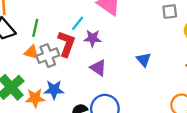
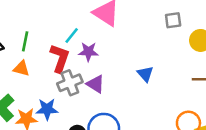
gray cross: (48, 56) -> (70, 83), moved

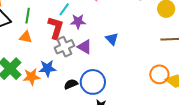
blue triangle: (145, 74) -> (112, 39), moved

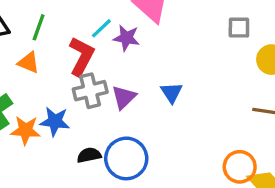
purple star: (78, 21) -> (126, 38), moved
purple triangle: (85, 47) -> (124, 97), turned 35

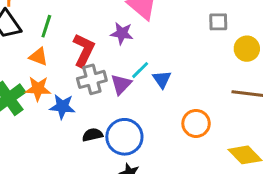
cyan line: (101, 28) -> (140, 70), moved
orange star: (26, 130) -> (38, 89), moved
orange circle: (240, 167) -> (196, 123), moved

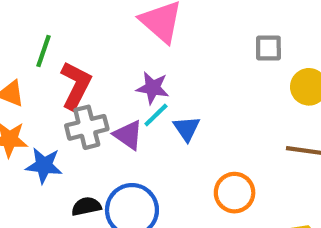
green line: (46, 26) -> (44, 51), moved
purple star: (122, 33) -> (153, 88), moved
purple triangle: (121, 84) -> (128, 135), turned -40

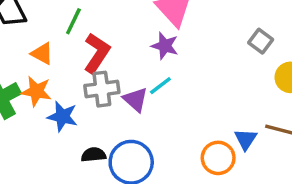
gray square: (268, 48) -> (261, 41), turned 30
purple star: (153, 88) -> (165, 46), moved
blue triangle: (187, 129) -> (246, 139), moved

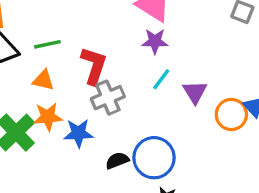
green line: (73, 21) -> (47, 44), moved, turned 68
purple triangle: (135, 99) -> (195, 92), moved, turned 32
orange circle: (218, 158) -> (231, 114), moved

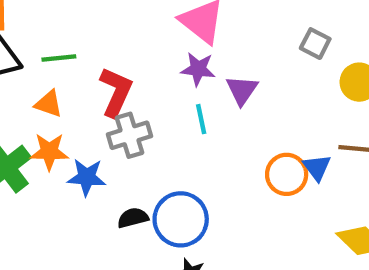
cyan line: (161, 79) -> (201, 119), turned -55
purple triangle: (195, 92) -> (242, 90), moved

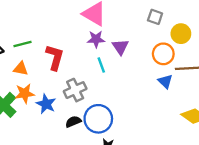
gray cross: (130, 135) -> (75, 90), moved
orange circle: (287, 174) -> (163, 54), moved
blue star: (87, 177) -> (46, 104), turned 30

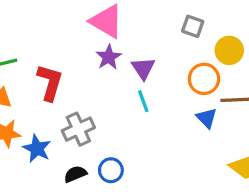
purple star: (96, 39) -> (109, 57), turned -30
cyan line: (101, 65) -> (143, 101), moved
blue circle: (98, 119) -> (111, 170), size x0.6

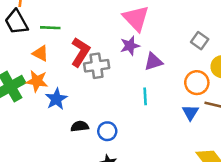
purple triangle: (143, 68) -> (153, 62), turned 30
cyan line: (143, 101) -> (145, 96), moved
gray cross: (78, 129) -> (97, 66), moved

